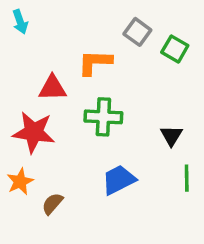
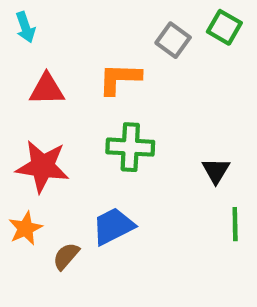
green square: (175, 49) -> (224, 27), moved
red triangle: (52, 88) -> (47, 89), moved
blue trapezoid: (119, 180) -> (113, 226), moved

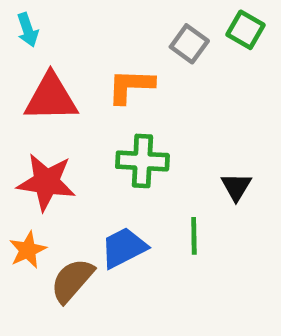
red triangle: (47, 89) -> (51, 98), size x1.4
green line: (235, 224) -> (194, 236), moved
brown semicircle: (66, 256) -> (72, 280), size x1.5

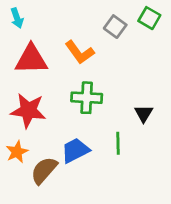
orange L-shape: (131, 86) -> (80, 52), turned -128

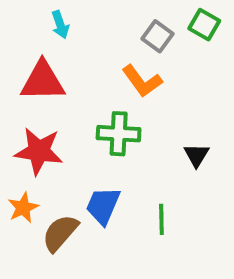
cyan arrow: (17, 18) -> (60, 25), moved
orange L-shape: (80, 52) -> (142, 81), moved
green line: (118, 143) -> (161, 219), moved
blue trapezoid: (75, 150) -> (103, 206), turned -40

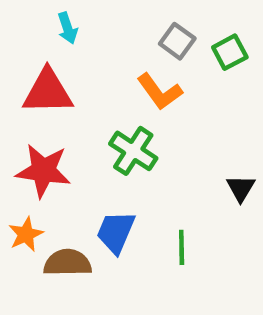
green square: (204, 25) -> (230, 52), moved, turned 32
green cross: (119, 134) -> (133, 151), turned 30
black triangle: (196, 155) -> (241, 188), moved
brown semicircle: (60, 233) -> (67, 263), turned 48

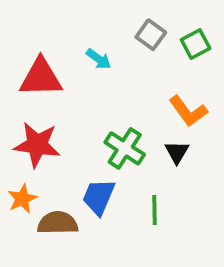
cyan arrow: (67, 28) -> (99, 59), moved, turned -35
orange L-shape: (160, 92) -> (188, 111), moved
green cross: (133, 151) -> (125, 148), moved
black triangle: (241, 188) -> (177, 152), moved

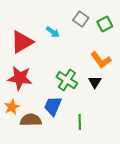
red triangle: (41, 78) -> (22, 42), turned -30
green line: (155, 210) -> (80, 122), moved

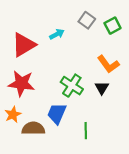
cyan arrow: (53, 32) -> (57, 34), turned -64

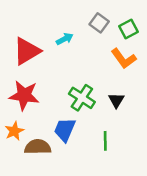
orange L-shape: (108, 64) -> (124, 59), moved
green line: (86, 131) -> (105, 141), moved

